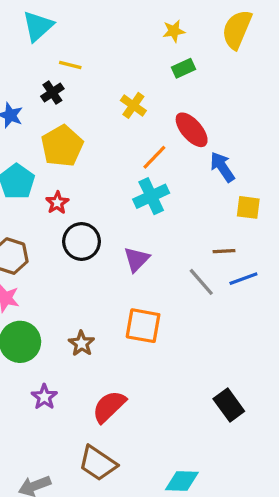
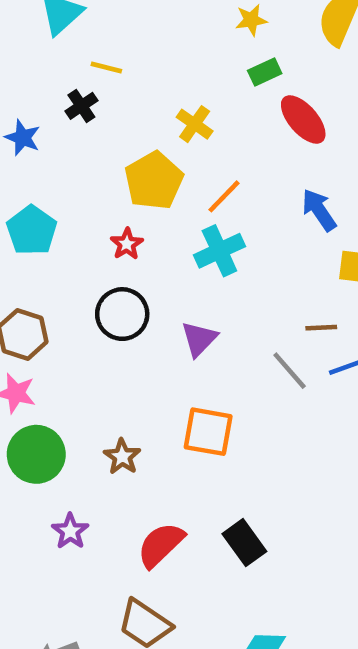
red ellipse: (192, 130) -> (303, 120), moved
yellow pentagon: (62, 146) -> (154, 181), moved
red star: (57, 203) -> (127, 244), moved
black rectangle: (229, 405) -> (244, 543), moved

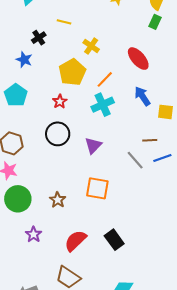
yellow line: (106, 67) -> (64, 22), moved
green rectangle: (265, 72) -> (155, 22), moved, turned -40
red ellipse: (303, 120) -> (138, 59), moved
blue star: (23, 138) -> (24, 60), moved
blue arrow: (319, 210) -> (142, 96), moved

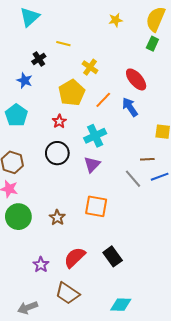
blue arrow: (142, 96) -> (130, 107), moved
cyan cross: (103, 105) -> (95, 136), moved
purple star: (34, 234) -> (41, 265), moved

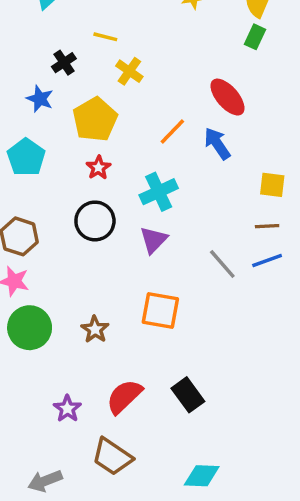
yellow cross: (90, 67) -> (129, 71), moved
yellow pentagon: (72, 93) -> (95, 119), moved
brown line: (147, 159) -> (267, 226), moved

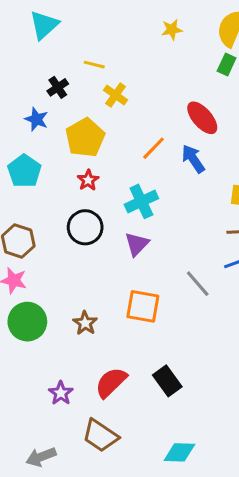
gray line: (222, 264) -> (198, 284), moved

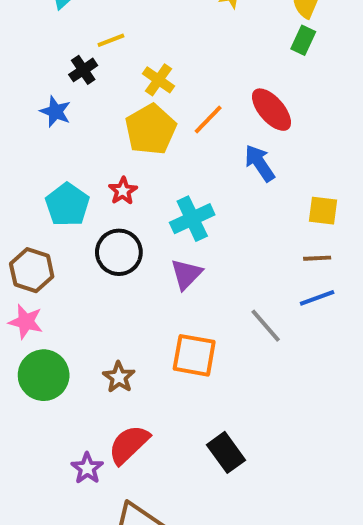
yellow line: (94, 65) -> (111, 40), moved, turned -35
yellow pentagon: (85, 138) -> (151, 129), moved
orange line: (154, 148) -> (208, 120), moved
cyan pentagon: (24, 171) -> (67, 205), moved
red semicircle: (111, 382) -> (129, 445), moved

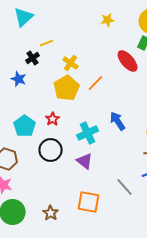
red ellipse: (271, 110) -> (128, 61), moved
blue arrow: (260, 163) -> (118, 121), moved
purple triangle: (186, 274) -> (85, 161), turned -36

